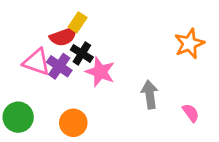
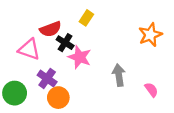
yellow rectangle: (78, 22) -> (86, 18), moved
purple cross: (59, 66) -> (47, 79), moved

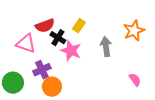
yellow rectangle: (86, 18) -> (79, 26), moved
gray arrow: (119, 75) -> (106, 47), moved
purple cross: (47, 79) -> (42, 70), turned 30

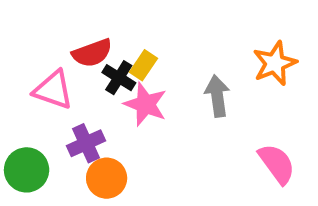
yellow rectangle: (79, 26) -> (143, 65), moved
pink semicircle: (135, 80) -> (277, 164), size x1.5

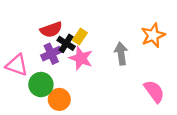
pink triangle: (53, 90) -> (17, 65), moved
purple cross: (86, 143) -> (51, 54), moved
green circle: (27, 170) -> (41, 85), moved

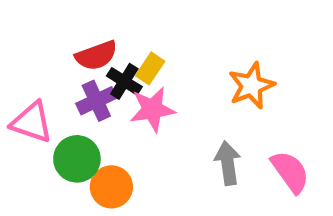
orange star: (153, 35) -> (251, 86), moved
gray arrow: (121, 54) -> (228, 163), moved
pink star: (81, 58) -> (152, 109), turned -30

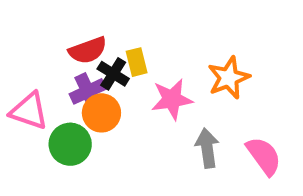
yellow rectangle: (150, 68) -> (137, 62), turned -48
pink star: (152, 109) -> (172, 99), moved
orange circle: (111, 187) -> (101, 113), moved

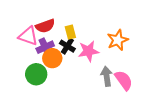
black cross: (113, 74) -> (67, 46), moved
pink triangle: (29, 111) -> (28, 36), moved
pink semicircle: (264, 156) -> (124, 80), moved

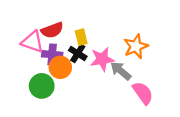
purple cross: (45, 47) -> (52, 55), turned 30
gray arrow: (107, 76) -> (121, 71), moved, turned -42

